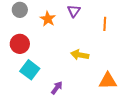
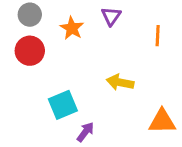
red circle: (20, 44) -> (30, 51), moved
cyan square: (30, 70) -> (63, 105), moved, turned 30

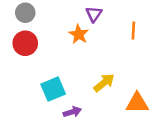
orange star: (72, 28) -> (79, 34), moved
yellow arrow: (120, 82) -> (104, 83), moved, turned 130
purple arrow: (85, 132) -> (72, 112), turned 36

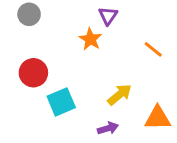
orange line: (133, 31) -> (153, 49), moved, turned -54
red circle: (25, 43) -> (33, 73), moved
purple arrow: (72, 112) -> (108, 128), moved

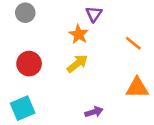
yellow arrow: (120, 95) -> (77, 64), moved
cyan square: (61, 102) -> (23, 108), moved
orange triangle: (158, 118) -> (137, 88), moved

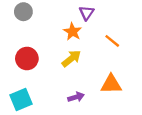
orange line: (133, 43) -> (112, 41), moved
orange triangle: (137, 88) -> (111, 84), moved
purple arrow: (94, 112) -> (76, 97), moved

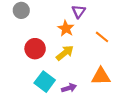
red circle: (27, 58) -> (35, 49), moved
cyan square: (21, 99) -> (45, 82), moved, turned -30

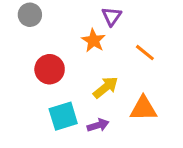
yellow arrow: (65, 53) -> (106, 87), moved
cyan square: (45, 82) -> (63, 116), turned 36

